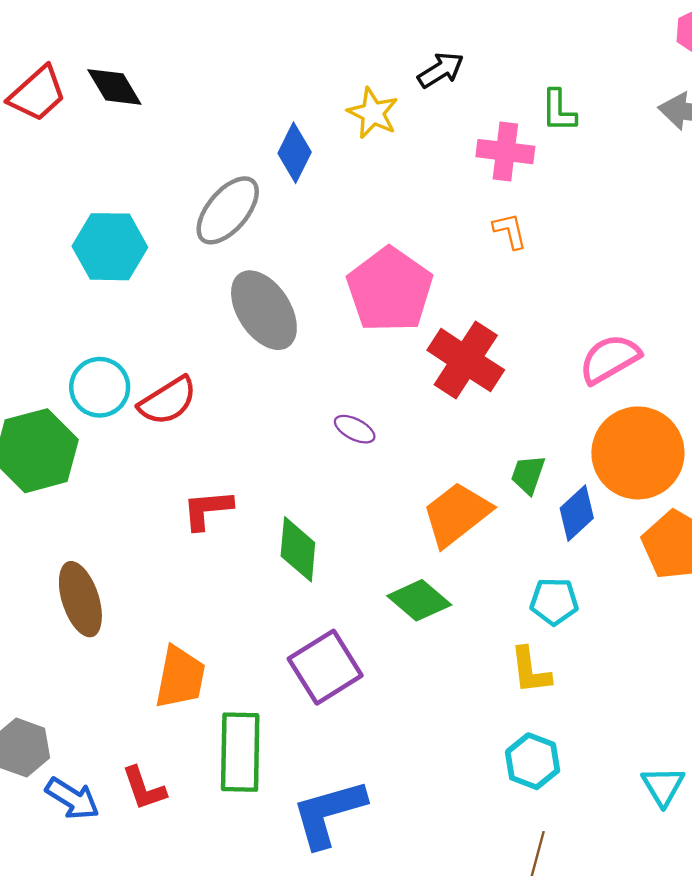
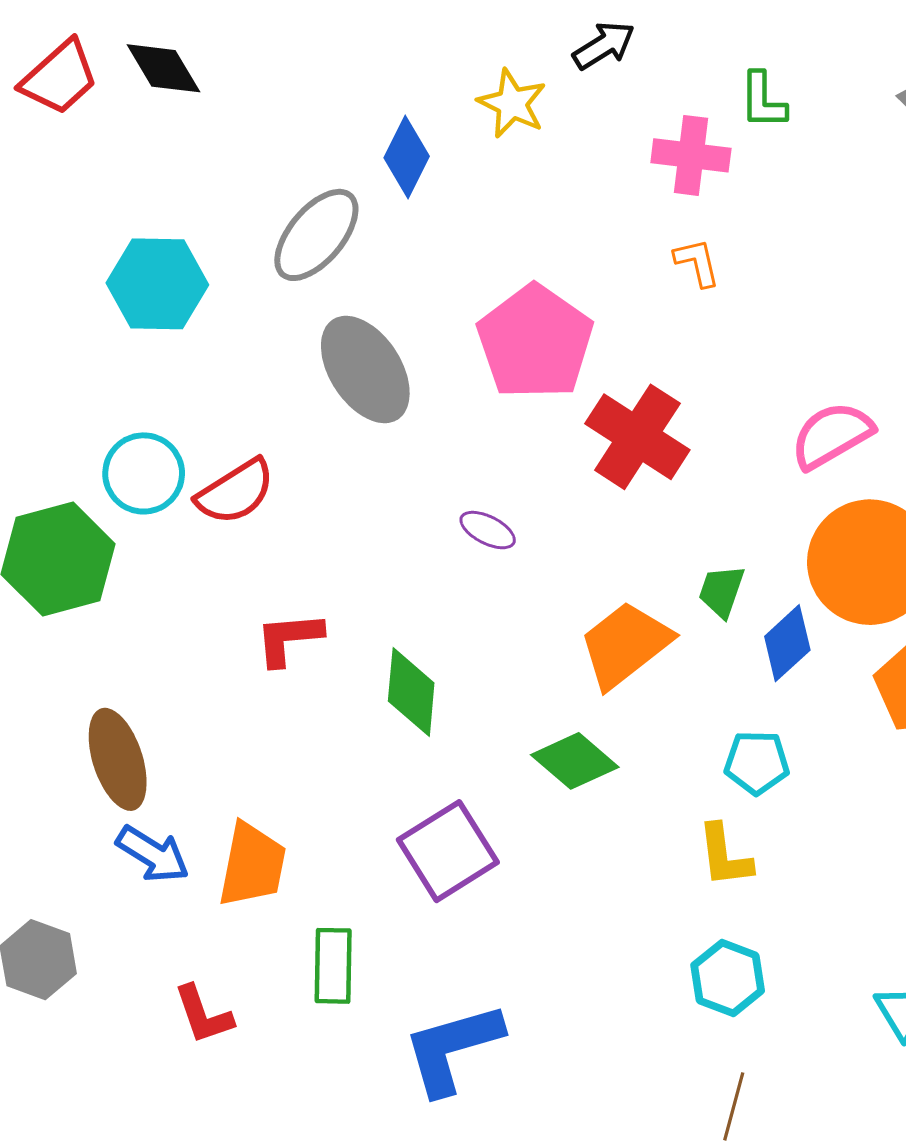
green rectangle: (240, 752) -> (333, 966), size x0.7
blue arrow: (72, 799) -> (153, 854), moved

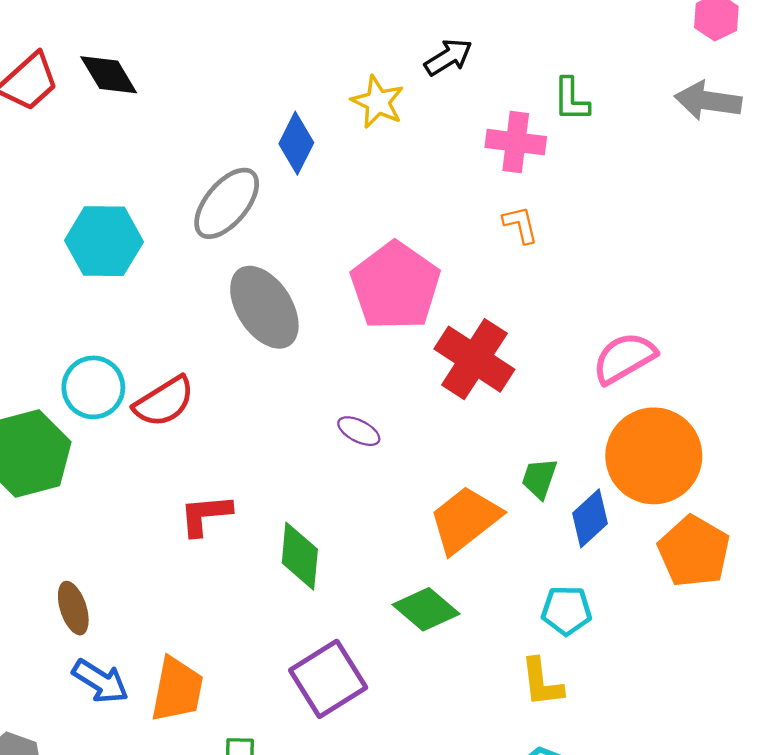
brown ellipse: (118, 759) -> (73, 608), size x0.7

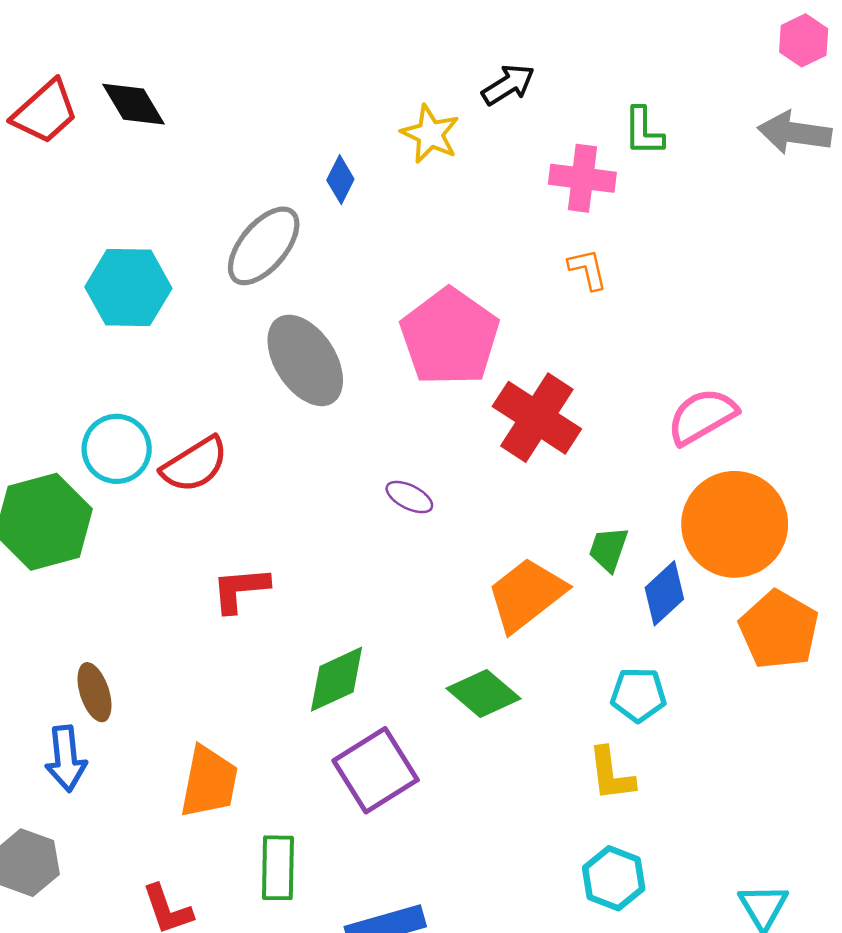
blue diamond: (296, 143) -> (340, 180), size x0.7
green diamond: (300, 556) -> (337, 679), moved, turned 60
blue arrow: (100, 681) -> (66, 759), moved, turned 52

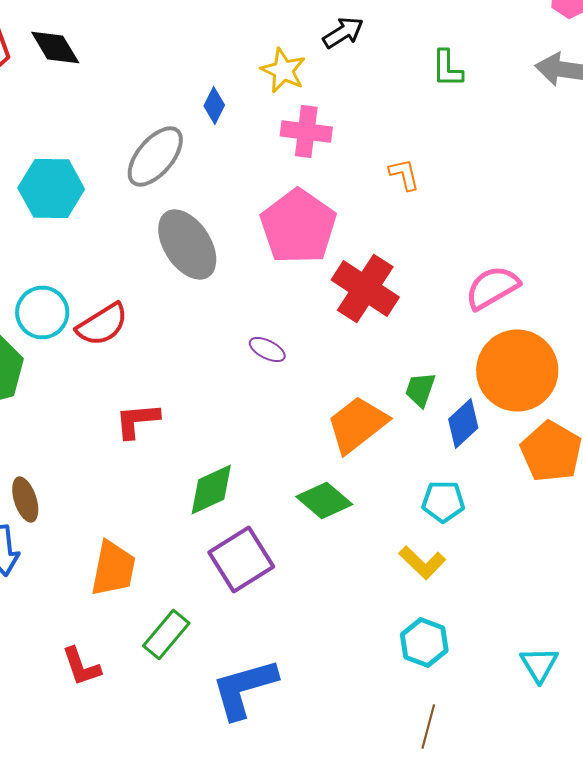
pink cross: (582, 178) -> (306, 132), moved
yellow L-shape: (611, 774) -> (422, 562), turned -39
green rectangle: (278, 868) -> (166, 634), turned 39

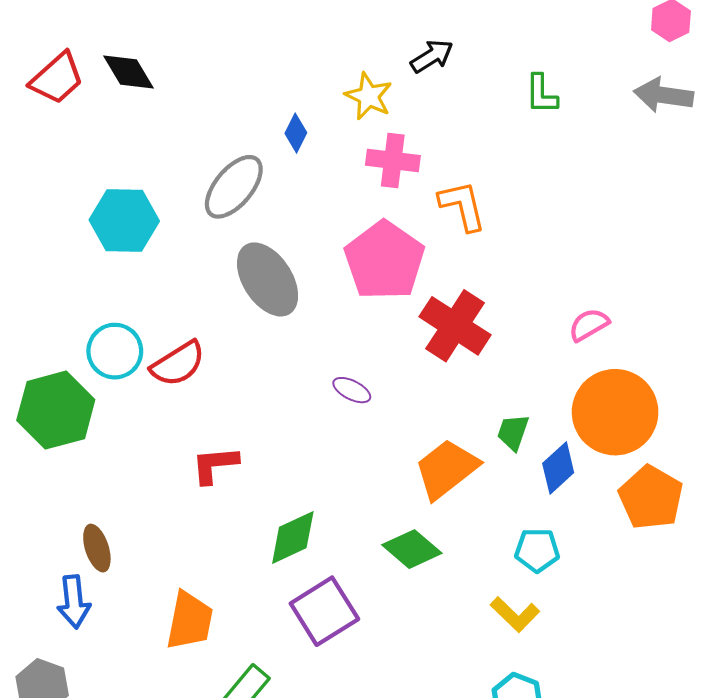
orange L-shape: (404, 174) -> (462, 206), moved, size x1.5
pink semicircle: (492, 288) -> (589, 325), size x0.7

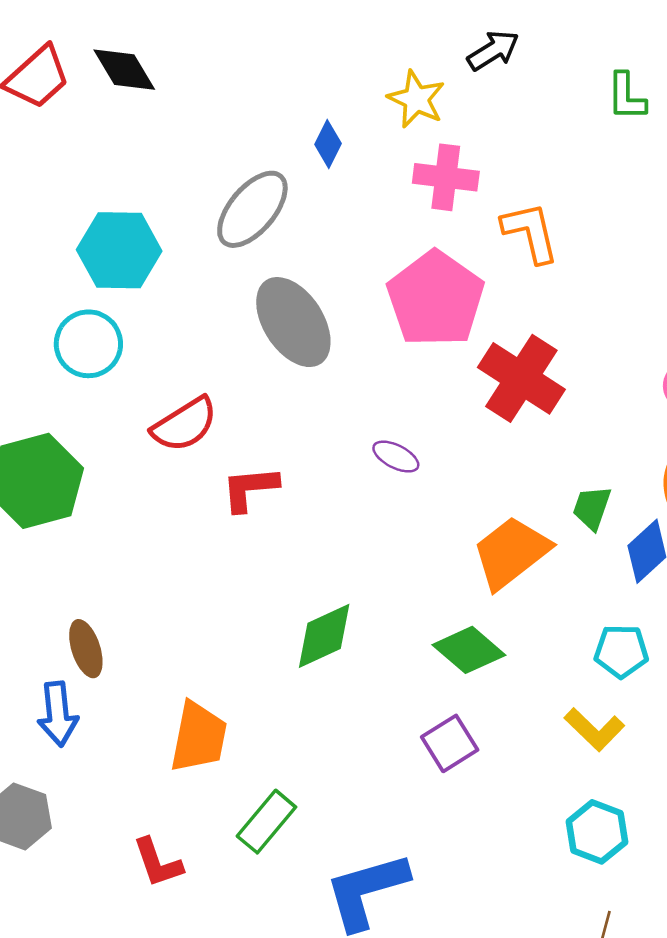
cyan circle: (115, 351) -> (88, 344), moved
red L-shape: (215, 465) -> (250, 489), moved
purple square: (324, 611) -> (450, 743), moved, size x0.7

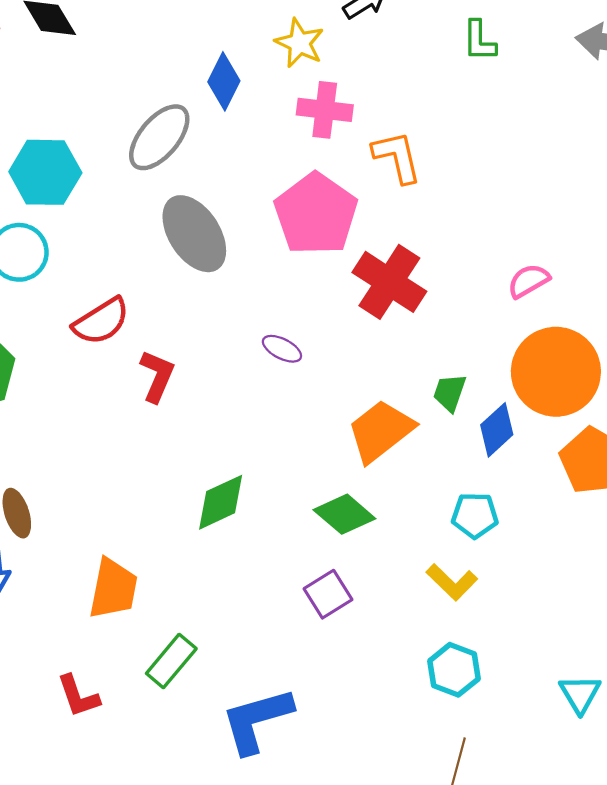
blue diamond: (328, 144) -> (224, 81), size x1.4
red L-shape: (250, 489) -> (157, 376), turned 118

